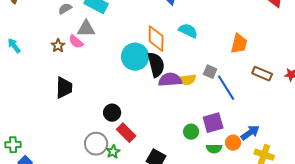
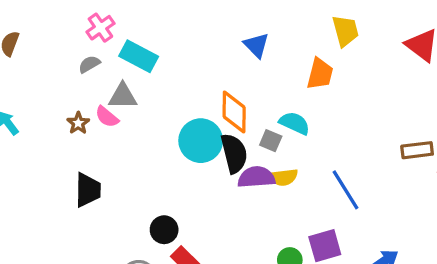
cyan semicircle: (188, 31) -> (295, 123), moved
orange trapezoid: (239, 44) -> (320, 74), moved
gray square: (210, 72) -> (271, 141), moved
brown rectangle: (262, 74) -> (417, 150), moved, turned -30

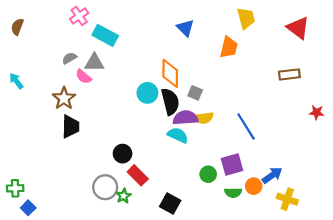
gray semicircle: (89, 64) -> (69, 58), moved
brown star: (78, 123) -> (64, 98), moved, size x1.5
cyan semicircle: (295, 123) -> (178, 135), moved
cyan circle: (201, 141) -> (147, 93), size x0.7
brown rectangle: (417, 150) -> (289, 74), moved

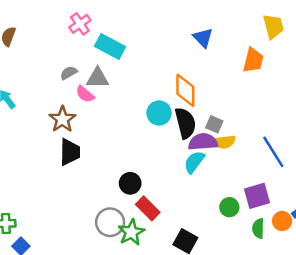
gray square: (195, 93) -> (214, 124), moved
cyan semicircle: (178, 135) -> (194, 162), turned -78
green semicircle: (233, 193) -> (258, 229), turned 91
green star: (124, 196) -> (131, 232), size x1.5

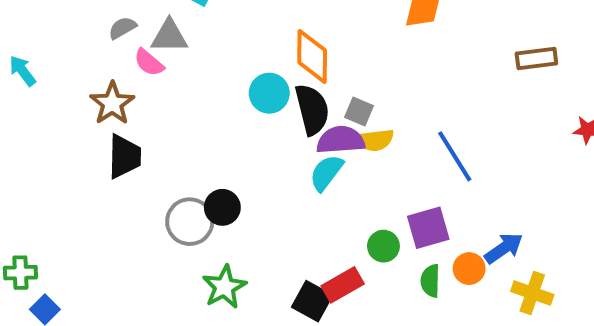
red rectangle: (148, 208) -> (343, 285), moved, turned -75
gray circle: (110, 222) -> (190, 222), moved

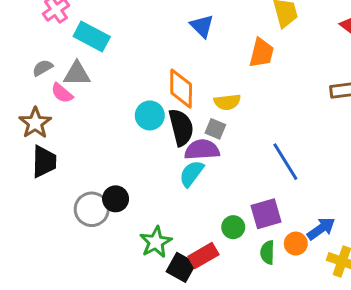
yellow semicircle: (375, 140) -> (227, 102), moved
green star: (224, 287) -> (156, 242), moved

